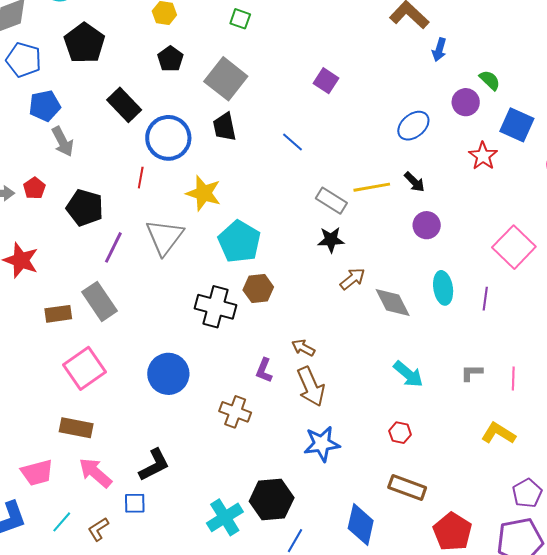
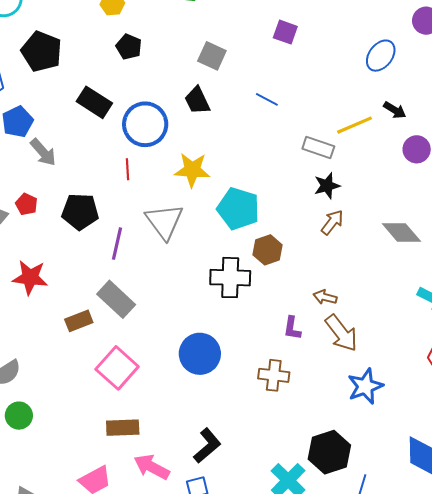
gray square: (226, 79) -> (212, 56), moved, size x0.7
brown arrow: (353, 279) -> (332, 222), moved

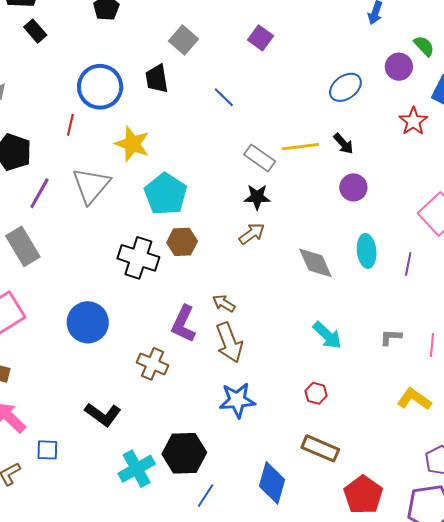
black rectangle: (94, 102) -> (35, 31), moved, size x0.7
purple L-shape: (292, 328) -> (183, 324), size x1.5
black L-shape: (207, 446) -> (103, 414), moved, turned 60

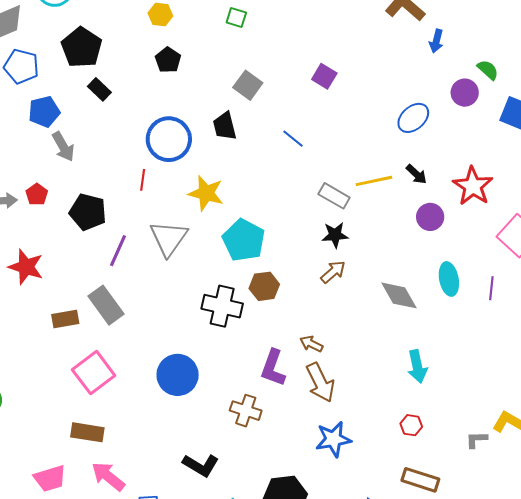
red star: (413, 121) -> (473, 186), moved, size x1.4
cyan arrow: (327, 335) -> (417, 366), turned 40
gray L-shape: (391, 337) -> (477, 440), moved

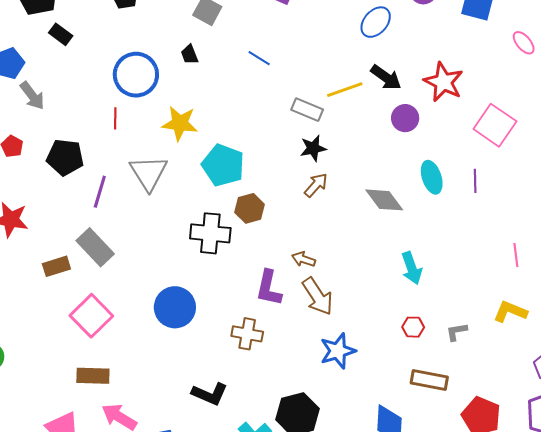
black trapezoid: (225, 126) -> (190, 54), size x0.7
black arrow: (416, 174) -> (386, 77), size x1.4
gray L-shape: (477, 440) -> (457, 332), moved

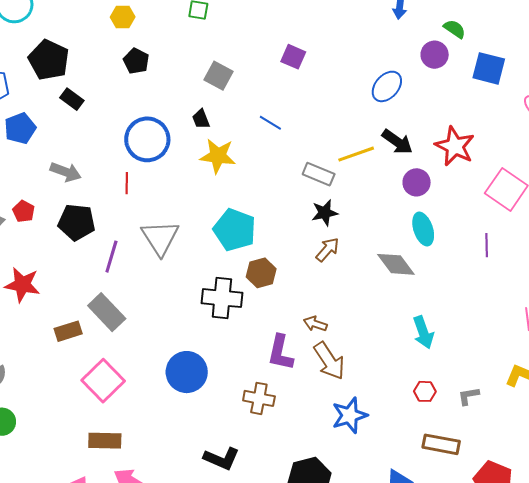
gray arrow: (32, 96) -> (66, 172), moved, turned -32
yellow star: (180, 123) -> (218, 156), moved
cyan ellipse: (432, 177) -> (423, 229), moved

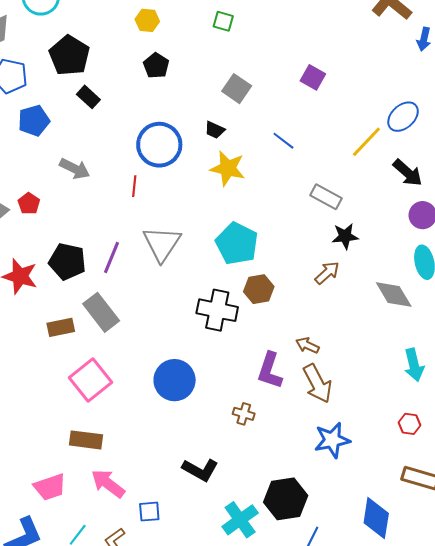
black trapezoid: (201, 119) -> (215, 130), turned -50
yellow line: (356, 154) -> (366, 142), moved, turned -33
black star: (325, 213) -> (345, 236), moved
black pentagon: (77, 222) -> (67, 261), moved
brown cross: (259, 398) -> (244, 414), size x0.7

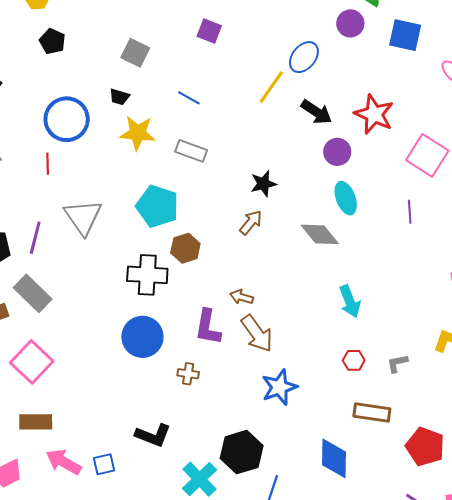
gray rectangle: (326, 197) -> (191, 151), moved
blue circle: (175, 380) -> (142, 337), moved
blue square: (149, 512) -> (104, 464), moved

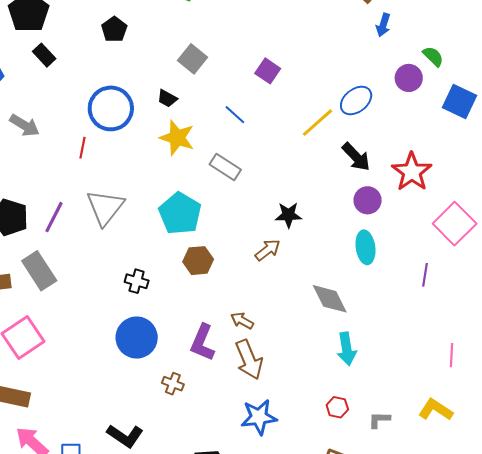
purple square: (209, 31) -> (268, 71), moved
gray diamond: (320, 234) -> (330, 299), moved
black cross: (147, 275) -> (137, 281), moved, size x0.6

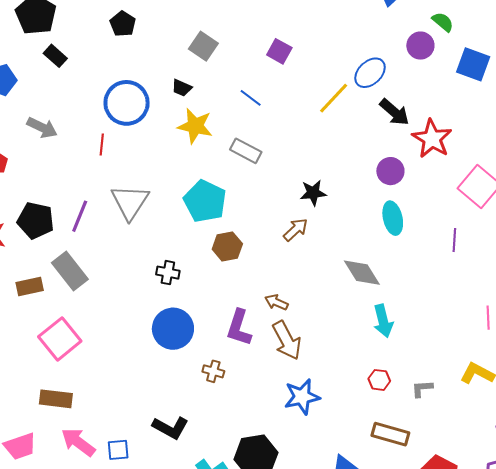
black arrow: (356, 157) -> (394, 112), moved

